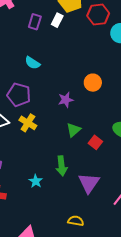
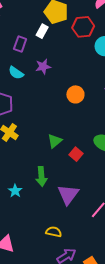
purple rectangle: (35, 22) -> (20, 44), moved
purple star: (66, 100) -> (43, 67), moved

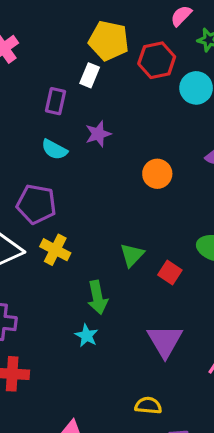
green arrow: (41, 176) -> (97, 297), moved
cyan star: (15, 191) -> (87, 336), moved

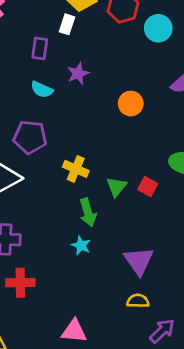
yellow cross: (55, 250) -> (76, 169), moved
green triangle: (132, 255) -> (116, 187), moved
purple triangle: (165, 341) -> (139, 261), moved

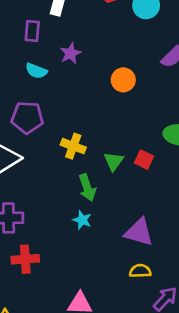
purple triangle: (139, 261) -> (139, 232), turned -36

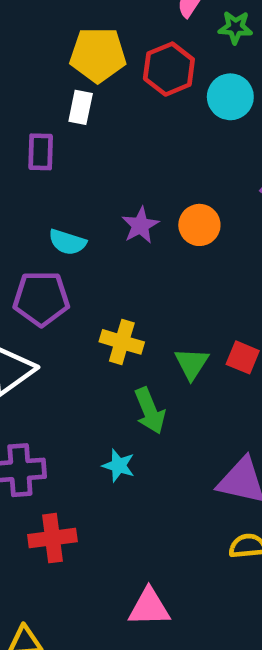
purple star: (71, 53) -> (140, 225), moved
cyan semicircle: (36, 71) -> (67, 242), moved
cyan star: (82, 220) -> (119, 466), moved

